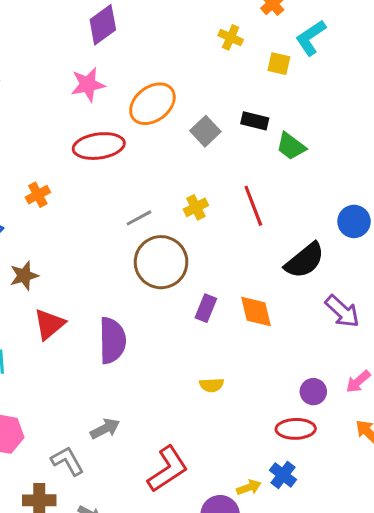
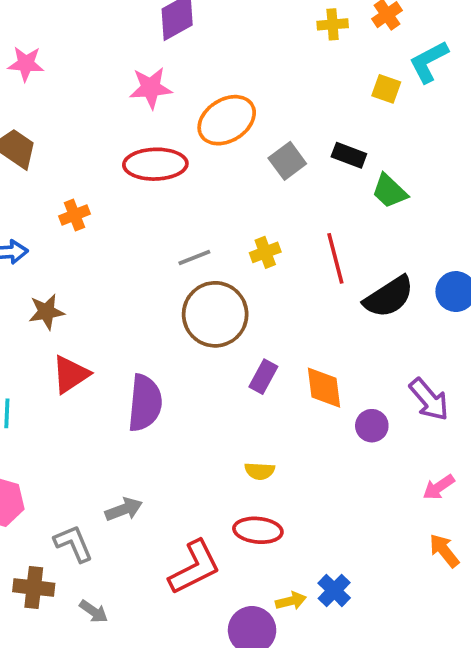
yellow cross: (231, 37) -> (333, 24), moved, turned -35
black semicircle: (305, 260) -> (389, 297), moved
purple circle: (313, 392) -> (372, 426), moved
red ellipse: (296, 429) -> (258, 530), moved

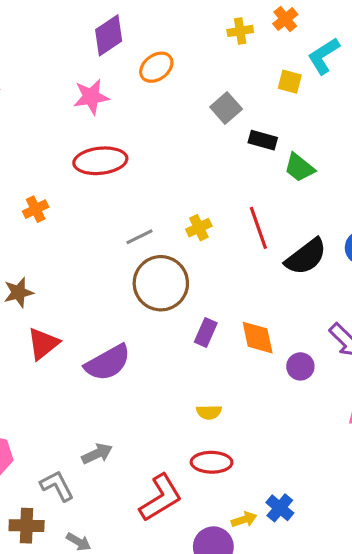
orange ellipse: (227, 120) -> (156, 67), moved, size x0.7
gray square: (287, 161) -> (226, 108), moved
purple semicircle: (145, 403) -> (108, 363), turned 60

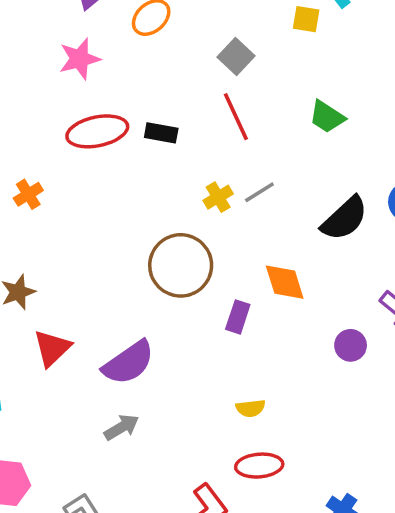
black rectangle: (263, 140) -> (161, 133), moved
red line: (258, 228) -> (236, 117), moved
gray line: (140, 237) -> (259, 192), moved
orange diamond: (258, 338) -> (285, 282), moved
gray arrow: (97, 454) -> (122, 427), moved

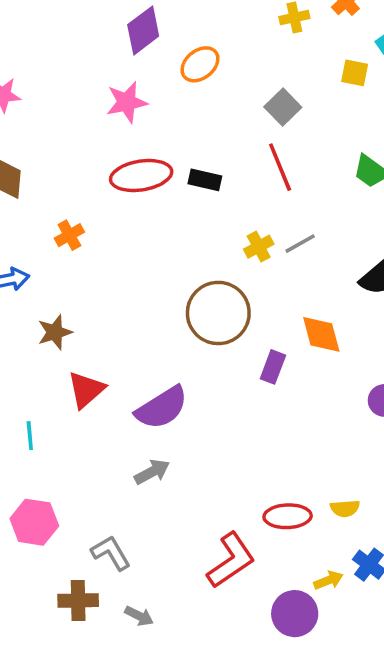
yellow semicircle: (251, 408) -> (345, 508), moved

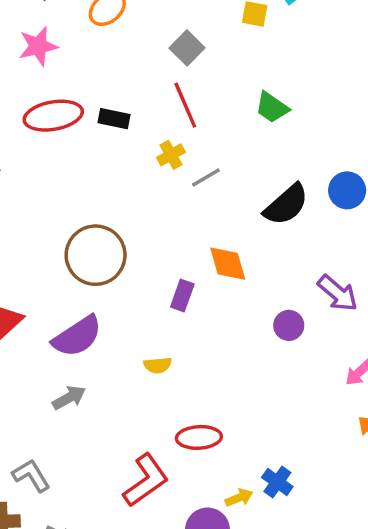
yellow cross: (259, 247) -> (171, 155), moved
brown circle: (218, 313) -> (96, 255), moved
yellow semicircle: (345, 508) -> (158, 365), moved

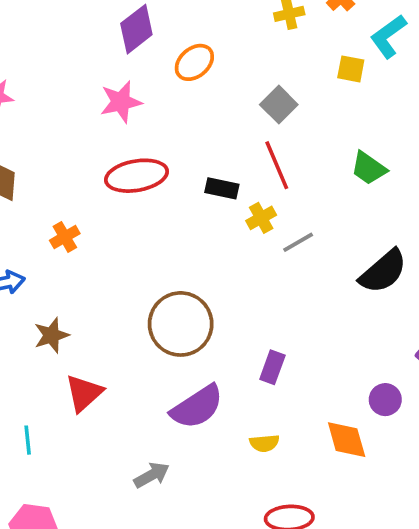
black rectangle: (114, 119) -> (222, 188), moved
orange diamond: (228, 264) -> (347, 440), moved
purple semicircle: (77, 336) -> (197, 407), moved
yellow semicircle: (158, 365) -> (264, 443), moved

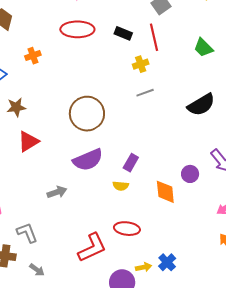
black rectangle: (222, 188) -> (123, 33), moved
gray line: (298, 242) -> (145, 93), moved
purple rectangle: (272, 367) -> (131, 163), moved

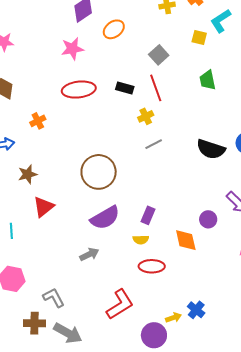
green trapezoid: (203, 48) -> (208, 80), moved, turned 40
black semicircle: (201, 105) -> (211, 149), turned 56
gray arrow: (57, 192) -> (89, 254), moved
red ellipse: (127, 229) -> (152, 266), moved
gray arrow: (37, 270) -> (68, 333), size x1.8

